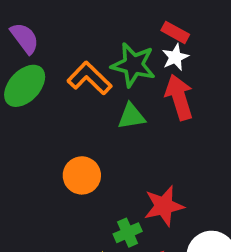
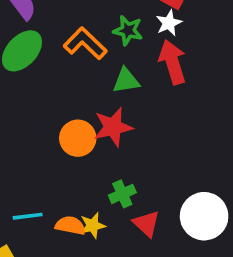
green star: (133, 65) -> (128, 30), size x0.7
red star: (164, 206) -> (113, 127), moved

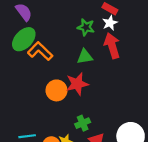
orange L-shape: (85, 43) -> (40, 51), moved

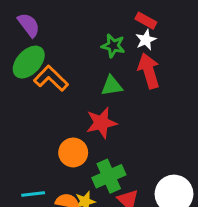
orange circle: (56, 90) -> (73, 152), moved
green cross: (83, 123) -> (109, 176), size x1.5

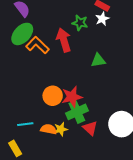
red arrow: (149, 71) -> (64, 40), moved
green triangle: (112, 86) -> (98, 60), moved
red star: (101, 123) -> (72, 97), moved

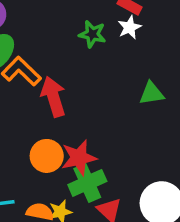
red arrow: (64, 40) -> (53, 97), moved
green triangle: (98, 60) -> (152, 93), moved

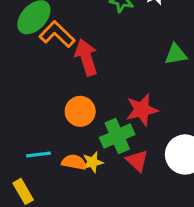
red star: (79, 158) -> (142, 110), moved

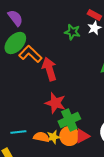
red star: (142, 110) -> (55, 103), moved, turned 30
orange circle: (80, 111) -> (69, 136), moved
red triangle: (137, 161) -> (82, 136), turned 49

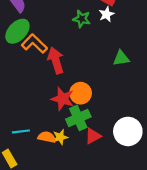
orange circle: (69, 136) -> (81, 93), moved

